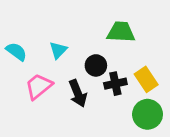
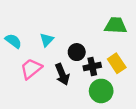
green trapezoid: (121, 32) -> (116, 25), moved
green circle: (148, 114) -> (101, 91), moved

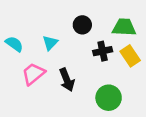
black circle: (77, 52) -> (82, 25), moved
yellow rectangle: (117, 63) -> (130, 56), moved
black cross: (92, 67) -> (103, 51), moved

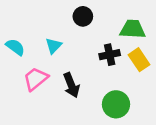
black circle: (82, 25) -> (83, 16), moved

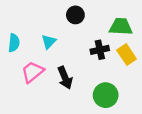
cyan semicircle: (15, 47) -> (14, 43), turned 60

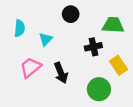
cyan semicircle: (14, 43) -> (20, 28), moved
yellow rectangle: (127, 54) -> (119, 65), moved

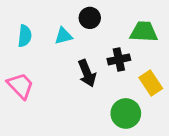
cyan triangle: (46, 39) -> (63, 36), moved, turned 32
pink trapezoid: (30, 67) -> (21, 86), moved, turned 85
black arrow: (61, 73) -> (87, 73), moved

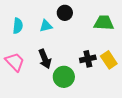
black cross: (119, 59) -> (88, 59), moved
black arrow: (87, 73) -> (45, 59), moved
green circle: (126, 113) -> (64, 77), moved

